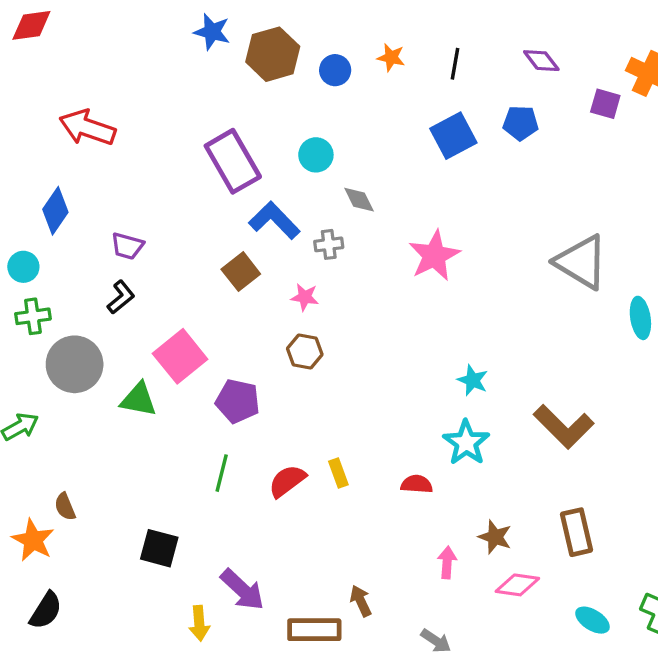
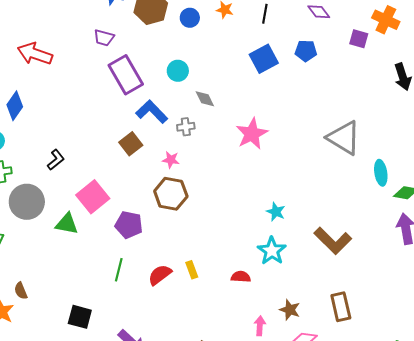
purple trapezoid: (127, 246) -> (104, 38), moved
brown hexagon: (305, 352) -> (171, 194), size x1.5

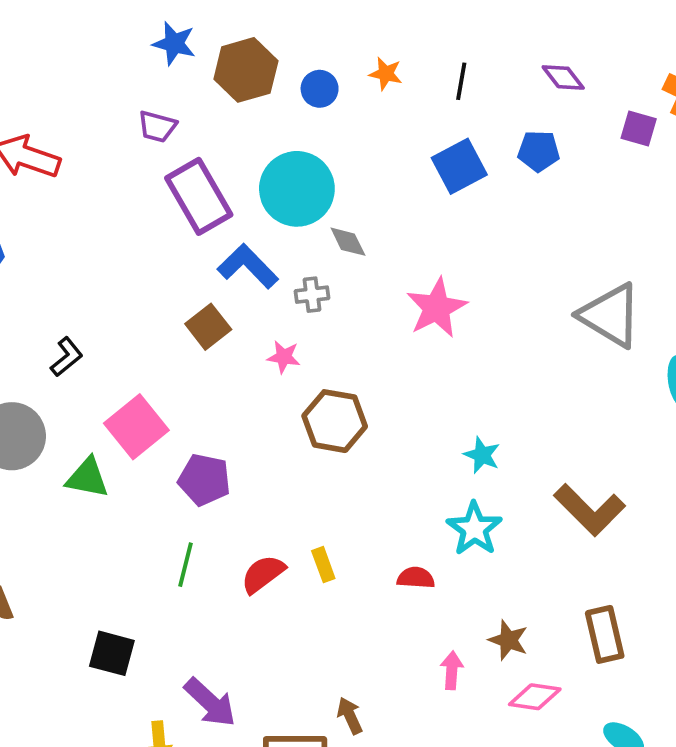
cyan circle: (178, 71) -> (297, 189), size x1.8
brown hexagon: (171, 194) -> (335, 421), moved

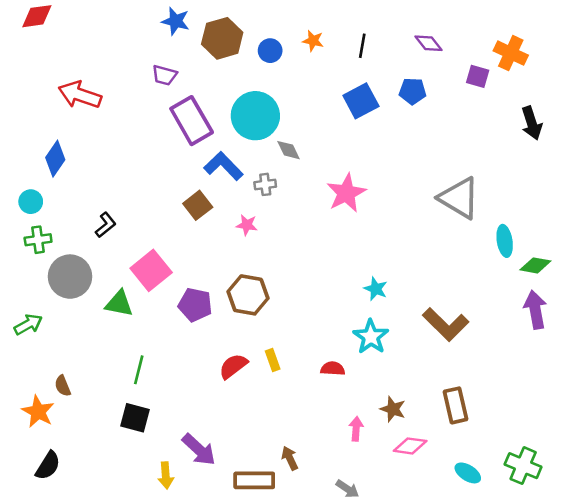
brown hexagon: (335, 421) -> (248, 295), moved
green line: (186, 565) -> (139, 370), moved

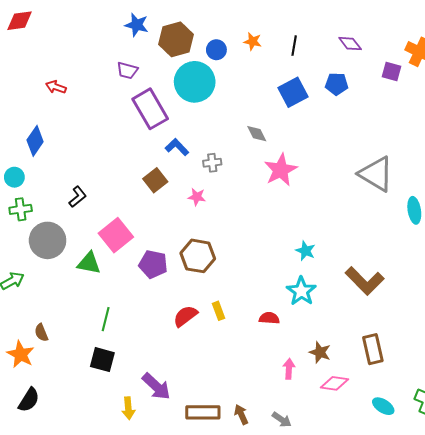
red arrow: (80, 95) -> (56, 87), size x0.6
cyan circle: (255, 116) -> (195, 82), moved
gray diamond: (289, 150) -> (257, 134), moved
blue L-shape: (223, 166) -> (177, 147), size x0.7
brown arrow: (290, 458) -> (241, 414), moved

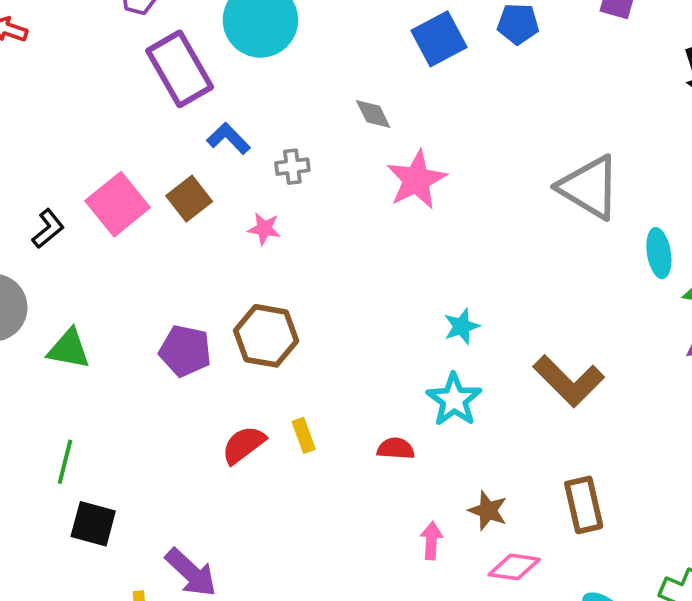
pink square: (116, 235) -> (118, 204), moved
cyan star: (306, 251) -> (462, 326), turned 30
green line: (106, 319) -> (65, 462), moved

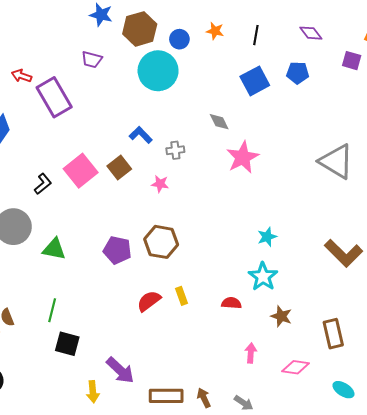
purple rectangle: (180, 69) -> (54, 97), moved
brown L-shape: (569, 381) -> (343, 253), moved
brown star: (488, 511) -> (281, 316), moved

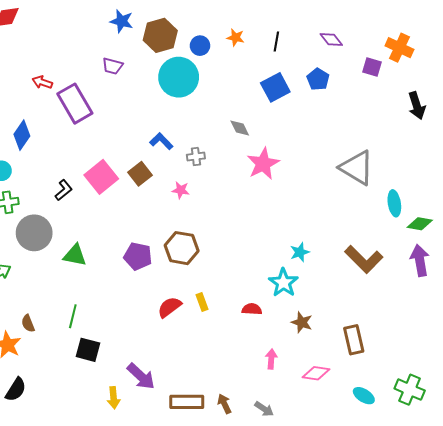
blue pentagon: (298, 73) -> (318, 79), turned 30
cyan star: (267, 237) -> (300, 252), moved

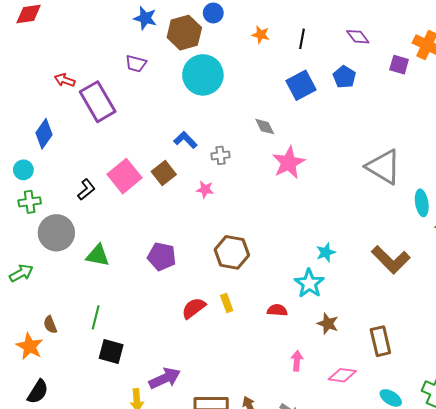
blue circle: (200, 46) -> (213, 13), moved
brown hexagon: (182, 248) -> (232, 252), moved
purple arrow: (141, 376) -> (165, 378), turned -68

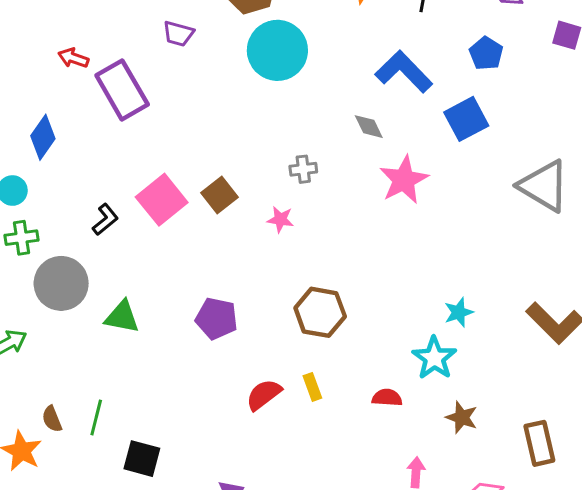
blue square: (301, 85) -> (466, 119), moved
blue L-shape: (185, 140) -> (404, 72), moved, size x1.6
green line: (96, 317) -> (96, 417), moved

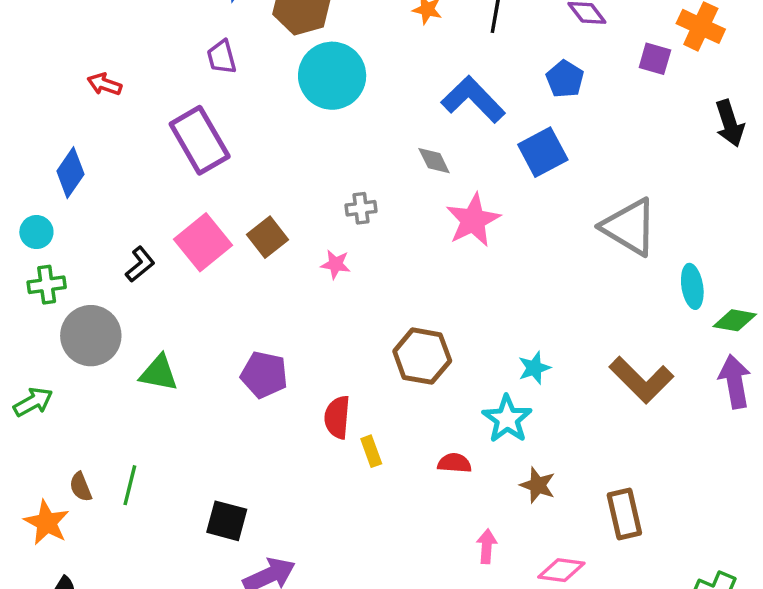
purple trapezoid: (178, 34) -> (222, 57), turned 60
purple rectangle: (122, 90) -> (200, 140), moved
brown hexagon: (320, 312) -> (422, 356), moved
red semicircle: (264, 395) -> (337, 417), moved, turned -48
black square: (142, 459) -> (227, 521), moved

